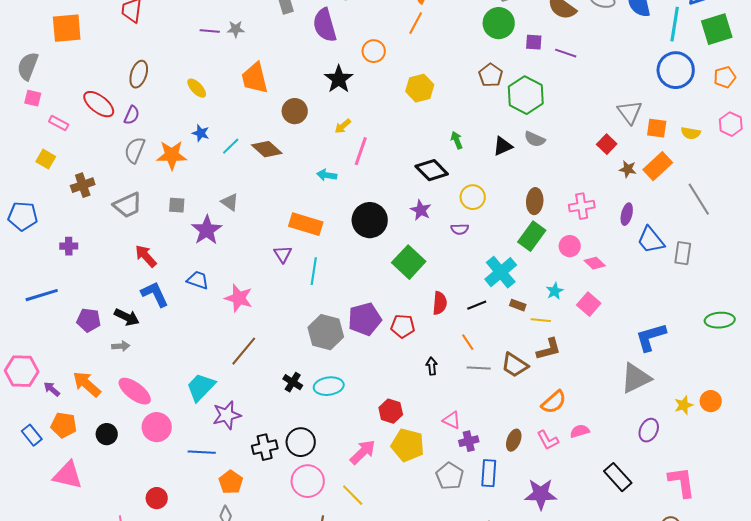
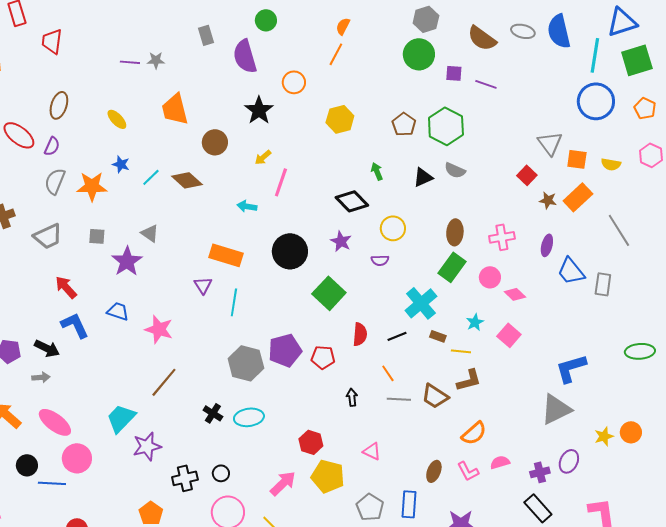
brown pentagon: (491, 75) -> (404, 124), moved
orange pentagon: (725, 77) -> (645, 108), turned -30
purple cross: (469, 441) -> (540, 472), moved
black circle: (301, 442) -> (221, 473), size x0.6
blue line: (202, 452) -> (52, 483), moved

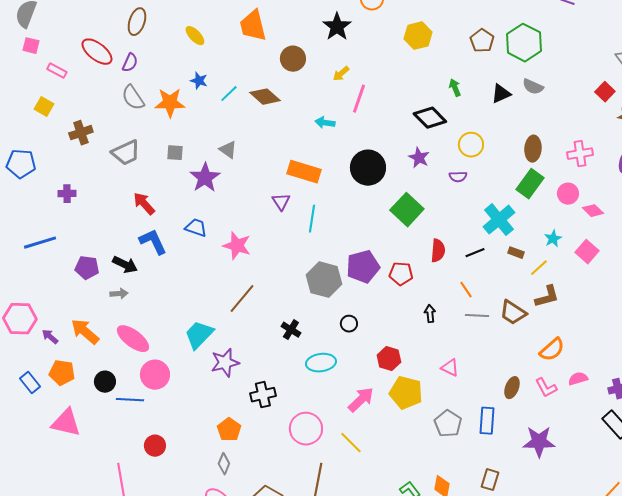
gray semicircle: (55, 181) -> (133, 98), turned -56
yellow line: (461, 351) -> (539, 268), turned -48
cyan ellipse: (249, 417) -> (321, 363), moved
black circle: (221, 473) -> (349, 324), moved

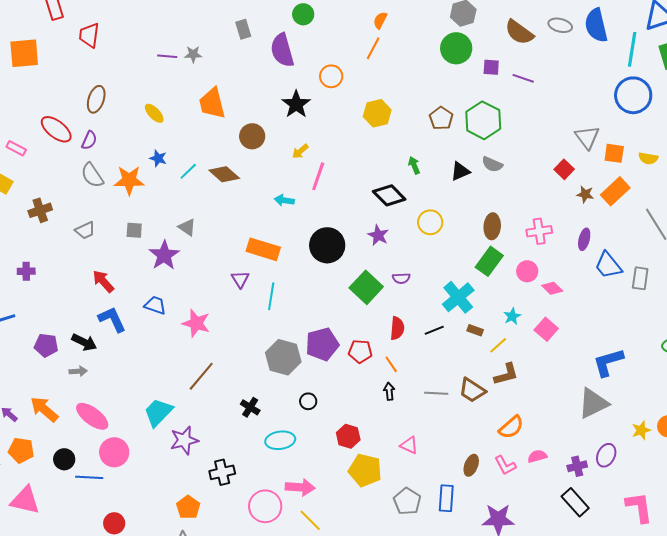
gray trapezoid: (126, 153) -> (85, 230), size x0.7
purple semicircle: (458, 177) -> (401, 278), moved
orange line: (466, 290) -> (391, 364), moved
pink arrow: (361, 400) -> (300, 487), moved, turned 48

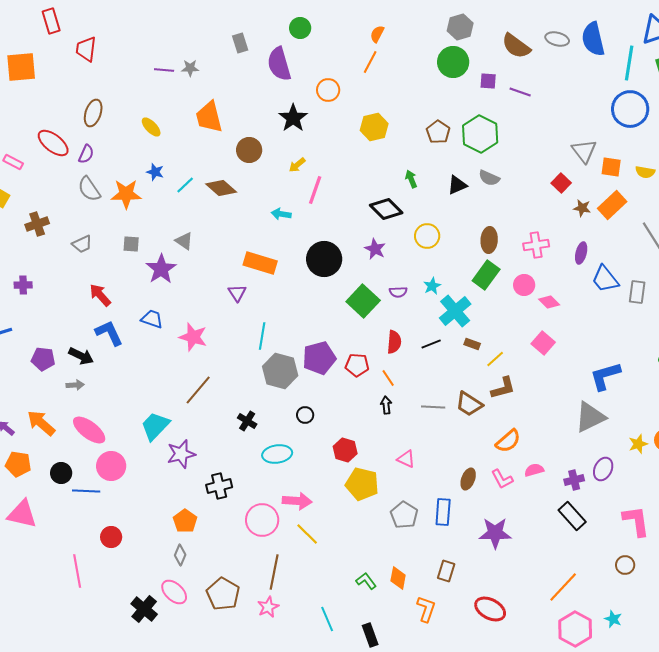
cyan line: (271, 296) -> (262, 336), moved
cyan star: (512, 316) -> (432, 286), moved

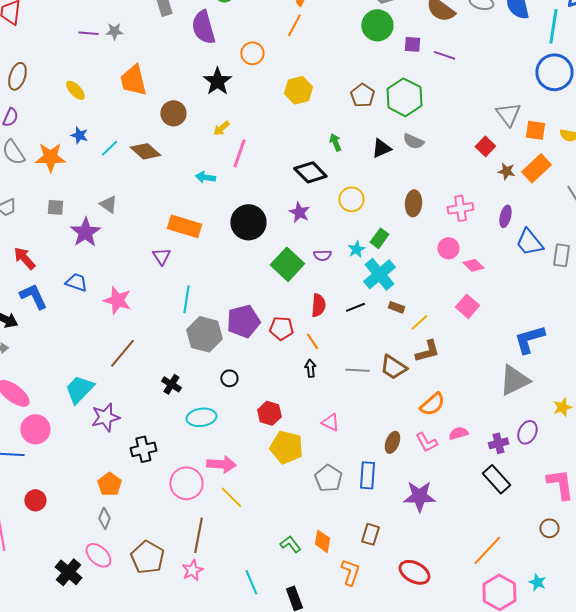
green rectangle: (486, 275) -> (379, 238), moved, size x0.7

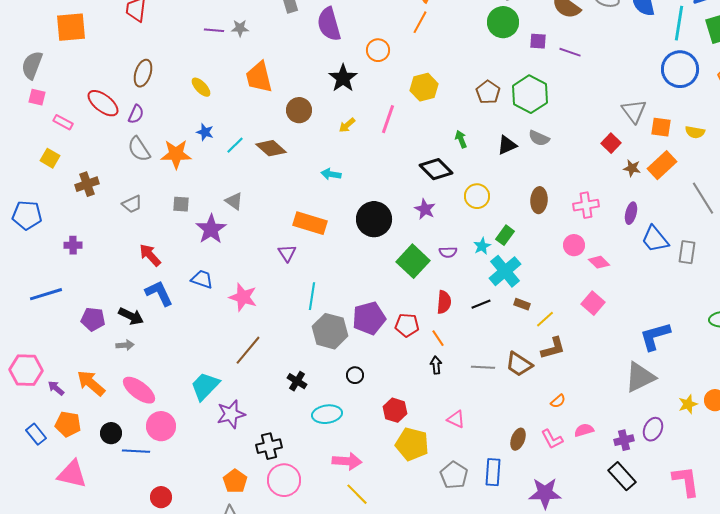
pink line: (239, 153) -> (388, 119), moved
orange semicircle: (432, 404) -> (558, 401), size x0.6
pink circle: (186, 483) -> (284, 480), moved

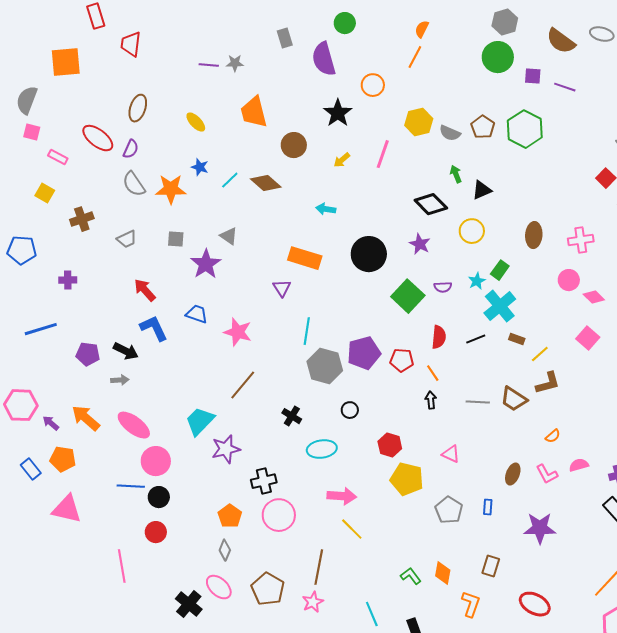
gray semicircle: (539, 138) -> (450, 133), moved
black triangle: (507, 145) -> (482, 190), moved
black circle: (111, 433) -> (159, 497), moved
blue rectangle: (493, 472) -> (488, 507), size x0.6

